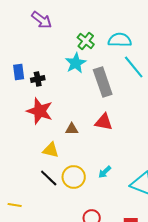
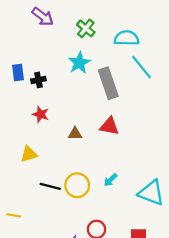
green cross: (86, 41) -> (86, 28), moved
red star: (40, 111) -> (41, 114), size x0.6
yellow triangle: (51, 150) -> (29, 154), moved, turned -30
black line: (49, 178) -> (50, 186), turned -30

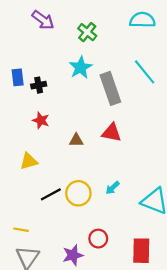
cyan semicircle: (127, 38) -> (142, 20), moved
black line: (50, 186) -> (51, 194), turned -42
yellow line: (14, 215) -> (21, 230), moved

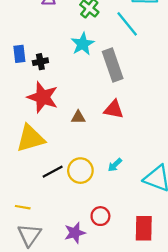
cyan line: (145, 72) -> (127, 24), moved
red star: (41, 120) -> (43, 97), size x1.8
yellow triangle: (29, 161) -> (30, 138), size x1.6

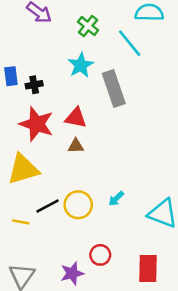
red triangle: (114, 109) -> (76, 118), moved
yellow line: (23, 207) -> (21, 222), moved

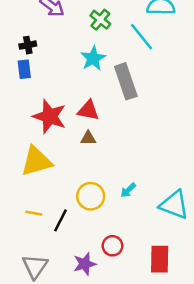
black cross: (34, 85) -> (28, 45), moved
black line: (48, 206) -> (60, 220), moved, turned -35

